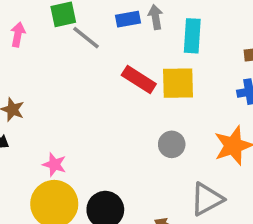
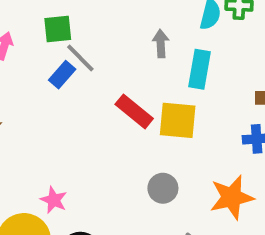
blue rectangle: (128, 19) -> (62, 75), moved, turned -45
pink star: (54, 165) -> (54, 200), moved

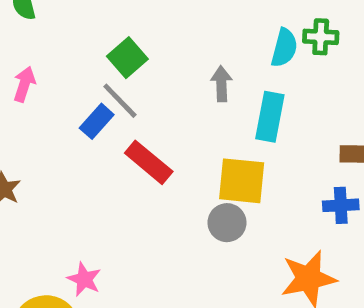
green square: (58, 29) -> (127, 58), moved, turned -36
red rectangle: (134, 111) -> (149, 162), moved
gray circle: (163, 188) -> (227, 223), moved

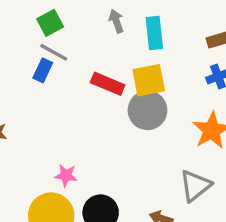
green square: (127, 58) -> (50, 23), turned 30
red rectangle: (149, 162) -> (108, 84), moved
gray circle: (227, 223) -> (148, 110), size x1.5

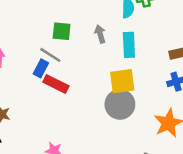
green square: (50, 23) -> (62, 31), moved, turned 30
red rectangle: (108, 84) -> (56, 84), moved

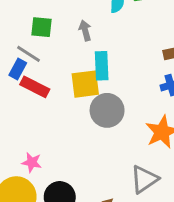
cyan rectangle: (129, 45) -> (102, 66), moved
yellow square: (122, 81) -> (85, 84), moved

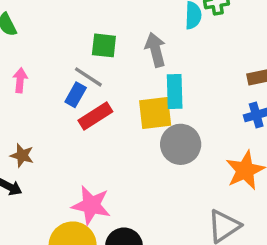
gray arrow: (85, 30) -> (155, 50), size x1.4
red rectangle: (35, 87) -> (95, 116), turned -60
pink star: (32, 162) -> (91, 205), size x1.6

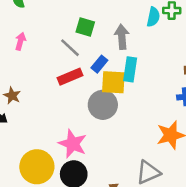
blue rectangle: (76, 95) -> (99, 64), moved
gray circle: (181, 144) -> (103, 105), moved
pink star: (91, 205) -> (73, 144), moved

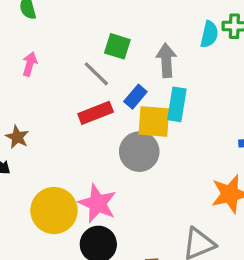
yellow circle: (37, 167) -> (54, 210), moved

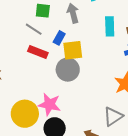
cyan rectangle: (177, 104) -> (110, 26), moved
red rectangle: (96, 113) -> (38, 52), turned 54

